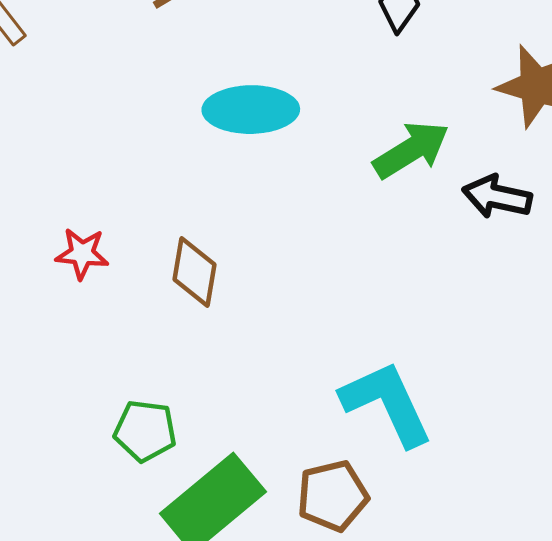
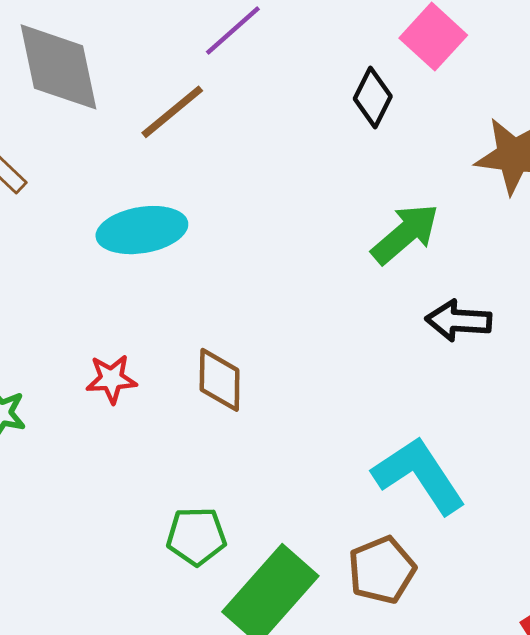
cyan ellipse: (251, 110) -> (142, 230), moved
black arrow: (497, 197) -> (459, 321), moved

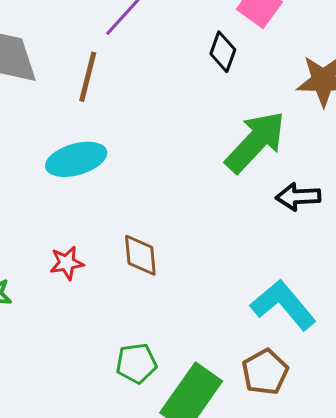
brown line: (172, 112) -> (88, 77), turned -30
green arrow: (405, 234) -> (255, 142), size x1.4

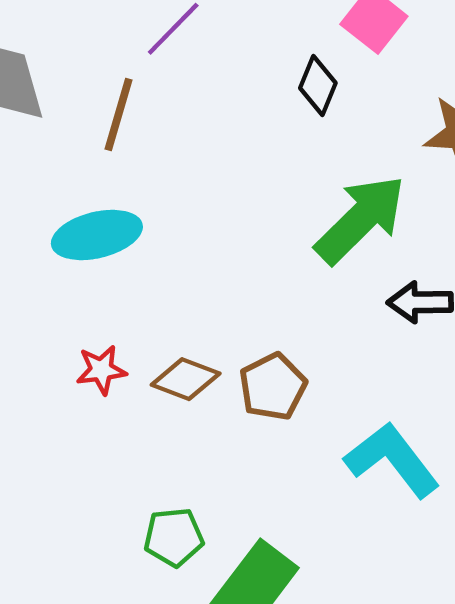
brown diamond: (140, 255) -> (186, 379), turned -66
red star: (67, 263) -> (101, 370), moved
brown pentagon: (265, 372) -> (273, 387), moved

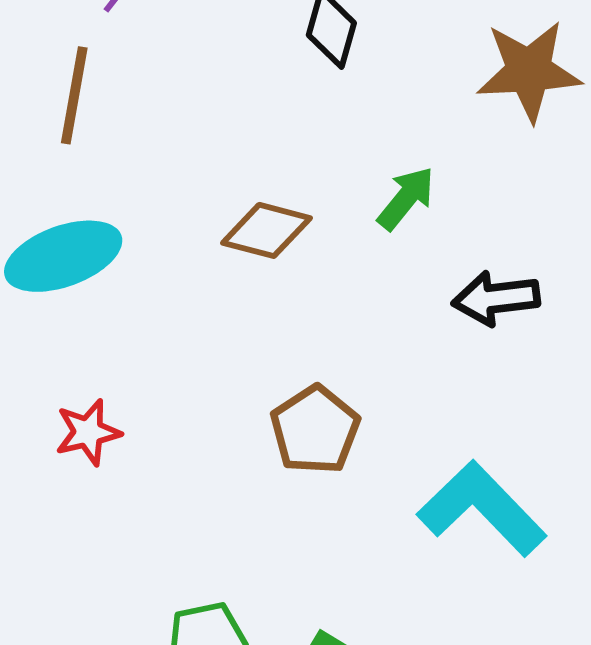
green arrow: (360, 219) -> (406, 198), size x0.5
brown diamond: (186, 379) -> (267, 230), moved

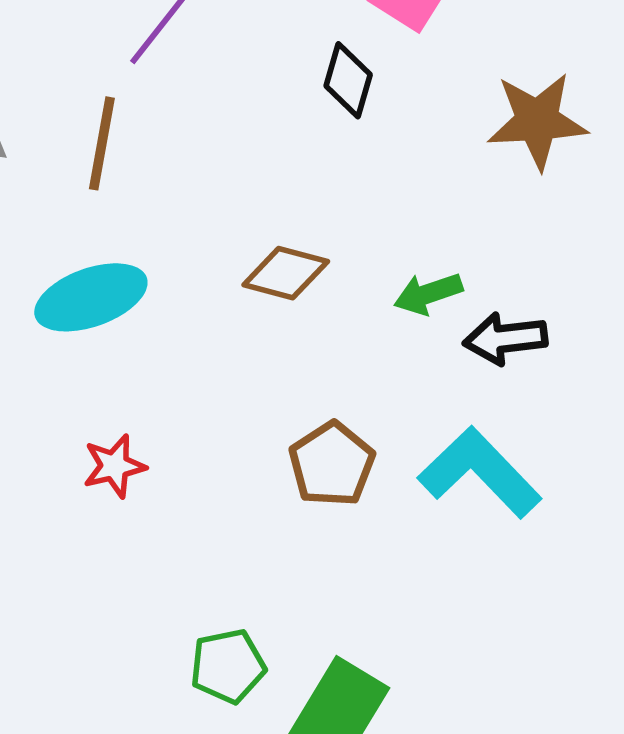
green arrow: (406, 198) -> (428, 294), moved, turned -148
cyan L-shape: (482, 509) -> (480, 472), moved

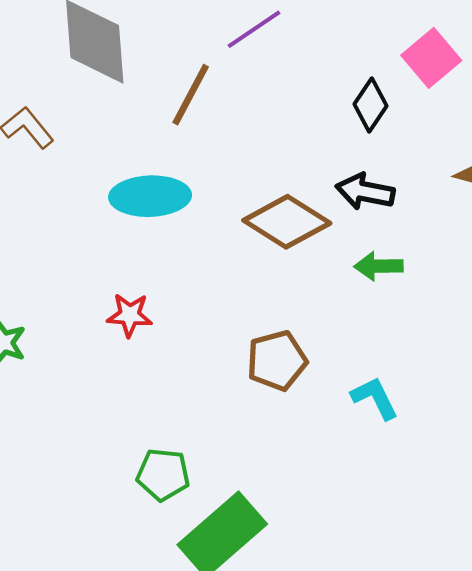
brown diamond: (286, 273) -> (287, 222), size x1.4
black arrow: (505, 338) -> (365, 192), moved
cyan L-shape: (480, 472) -> (375, 398), size x0.6

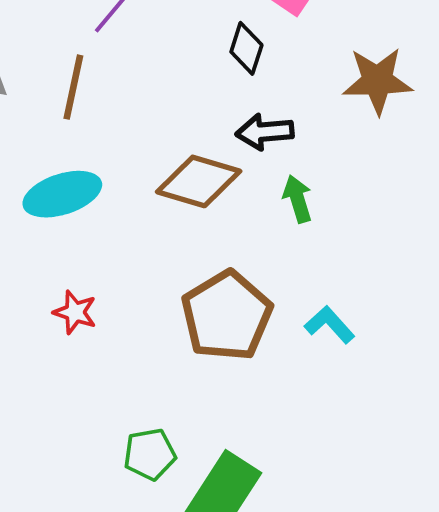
green arrow: (379, 266) -> (298, 199), turned 90
red star: (130, 315) -> (75, 312), turned 30
brown pentagon: (277, 361) -> (227, 316), size x1.5

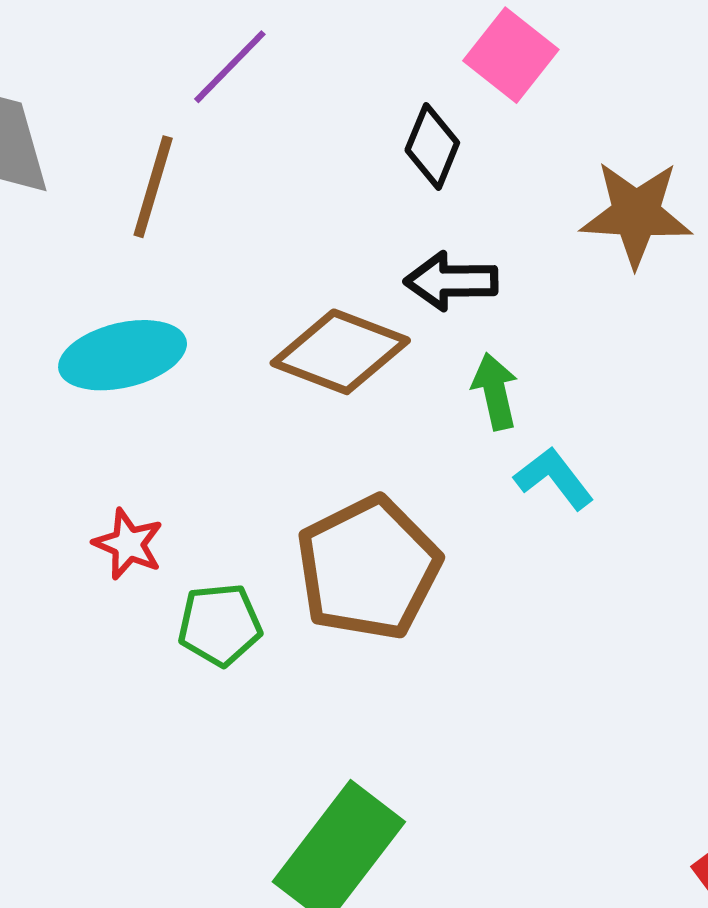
cyan L-shape: (330, 325) -> (554, 478), moved
green pentagon: (150, 454) -> (220, 625), moved

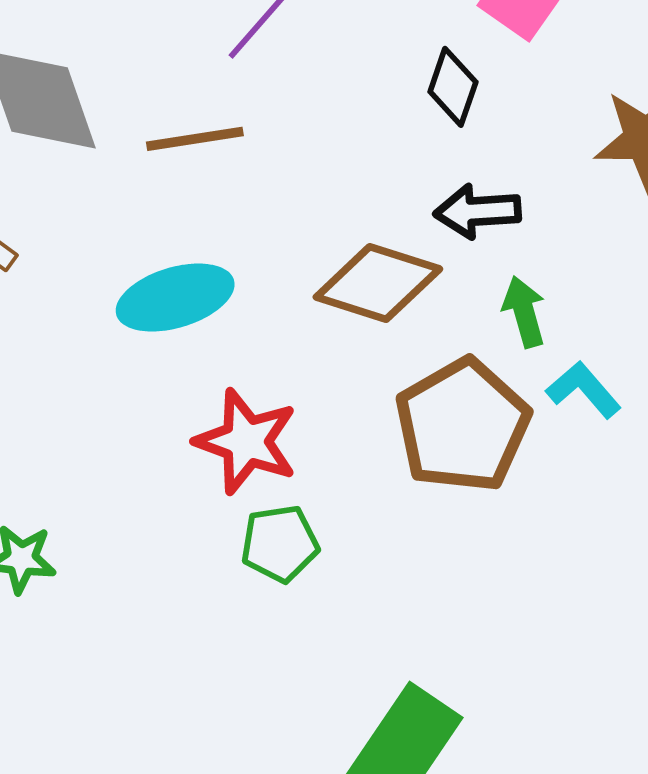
brown line: (153, 187) -> (195, 139), turned 68
red star: (128, 544) -> (246, 441), moved, size x1.6
brown pentagon: (368, 568) -> (462, 425), moved

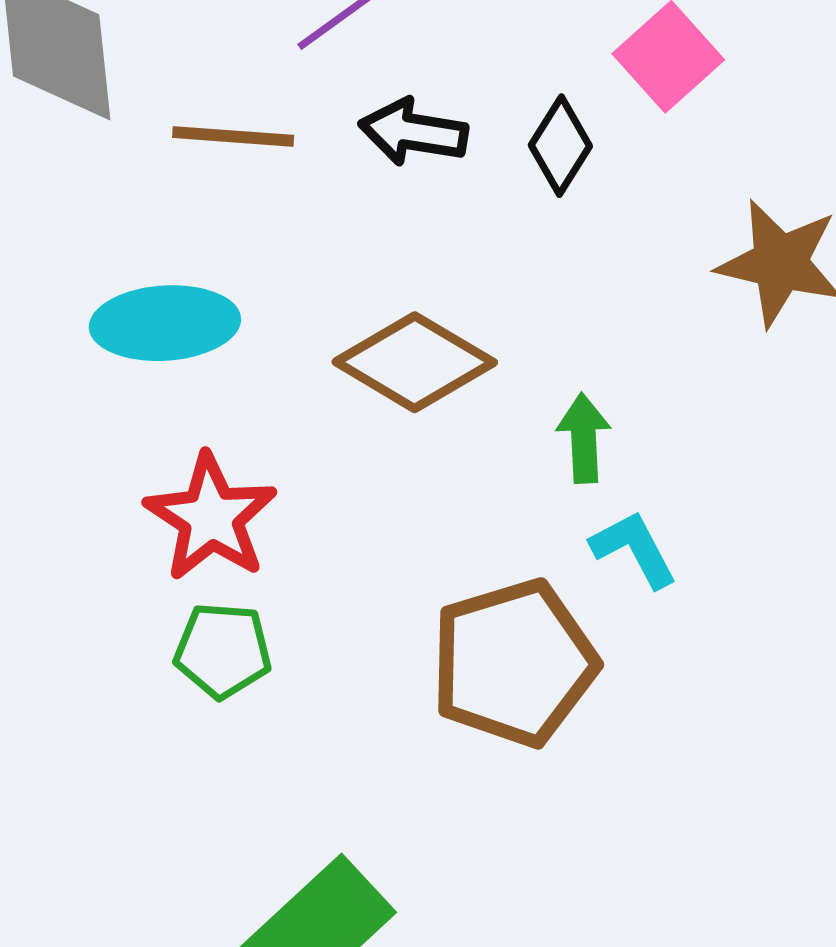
black arrow: (477, 211) -> (413, 132), moved
brown pentagon: (462, 425) -> (514, 663), moved

